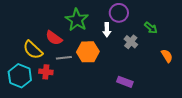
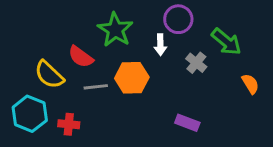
green arrow: (151, 28) -> (226, 42), size x1.5
red cross: (46, 72) -> (69, 124), moved

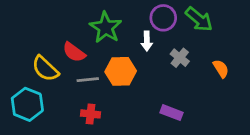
green arrow: (226, 42) -> (199, 19), moved
orange semicircle: (250, 84) -> (221, 69), moved
red cross: (69, 124) -> (90, 114), moved

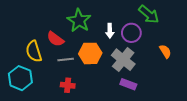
purple circle: (163, 18) -> (131, 33), moved
gray cross: (180, 58) -> (123, 60), moved, size x1.6
yellow semicircle: (45, 69) -> (34, 51), turned 30

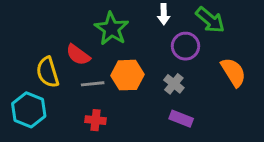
white arrow: (110, 31) -> (164, 14), moved
orange semicircle: (165, 51) -> (233, 72), size x1.5
gray cross: (123, 60) -> (174, 84), size x0.6

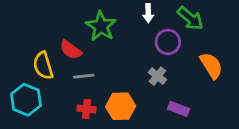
orange hexagon: (127, 75) -> (121, 106), moved
purple rectangle: (181, 119) -> (178, 109), moved

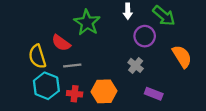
cyan hexagon: (26, 100) -> (46, 86), moved

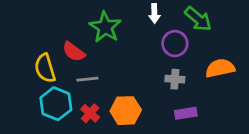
orange semicircle: (182, 56) -> (220, 68), turned -70
gray cross: (136, 65) -> (175, 79), moved, turned -35
red cross: (75, 94) -> (90, 113), turned 35
purple rectangle: (154, 94) -> (186, 113), turned -30

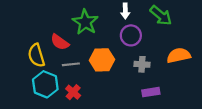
purple circle: (175, 44) -> (131, 35), moved
orange hexagon: (126, 111) -> (102, 60), moved

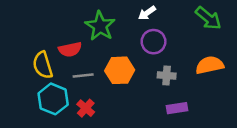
white arrow: (125, 11) -> (147, 13), turned 56
green arrow: (161, 15) -> (208, 18), moved
red semicircle: (60, 42) -> (70, 49), turned -48

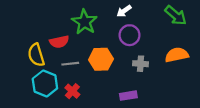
purple rectangle: (177, 108) -> (128, 96), moved

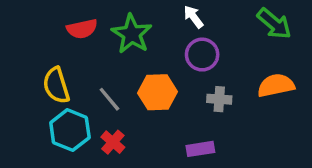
white arrow: (124, 11) -> (194, 17), turned 88
red semicircle: (59, 42) -> (82, 29), moved
gray line: (70, 64) -> (109, 99), turned 56

